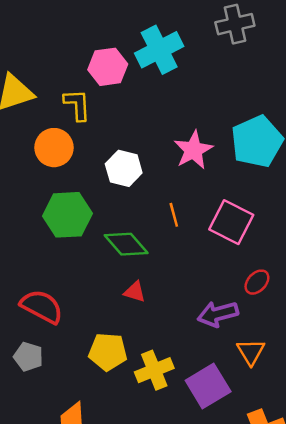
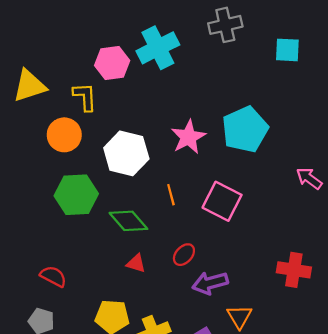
white hexagon: (124, 168) -> (126, 153), size x1.4
red ellipse: (257, 282) -> (184, 255), moved
red semicircle: (42, 307) -> (53, 276), size x0.7

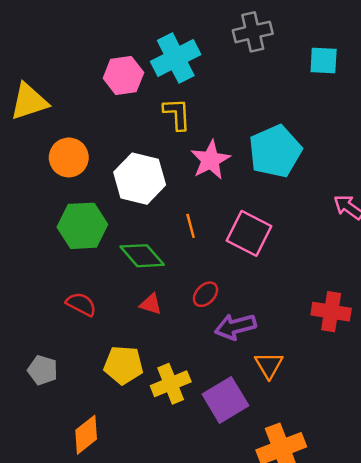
yellow L-shape: (85, 97) -> (177, 114), moved
red semicircle: (53, 276) -> (81, 304), moved

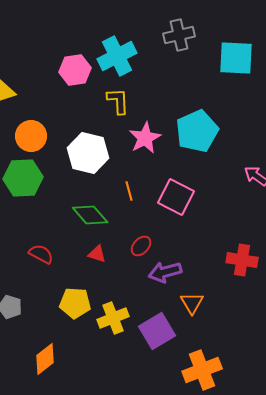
cyan square: (324, 60) -> (236, 58), size x1.5
green hexagon: (82, 226) -> (23, 178), moved

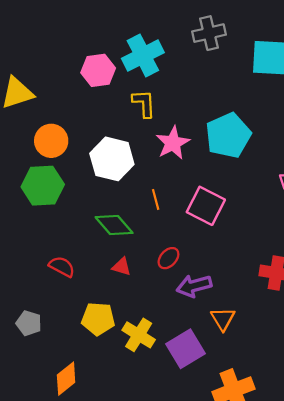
yellow cross: (113, 318) -> (139, 335), turned -36

